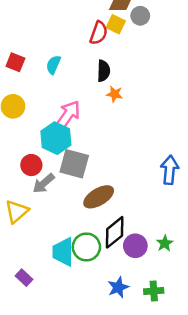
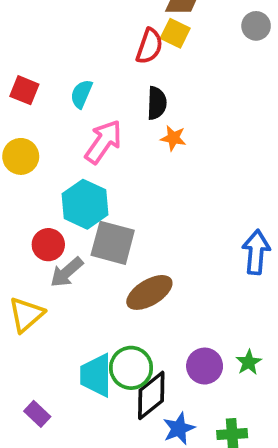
gray circle: (140, 16) -> (256, 26), moved
pink arrow: (68, 115) -> (103, 142), moved
black diamond: (115, 232) -> (151, 395), moved

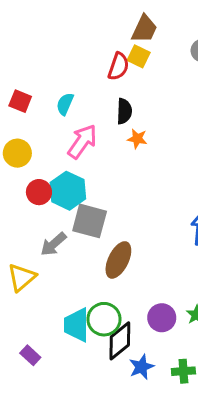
red circle: (48, 245) -> (39, 192), moved
brown ellipse: (149, 292) -> (118, 260), turned -33

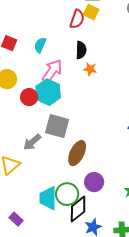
cyan hexagon: (68, 191) -> (48, 92), moved
red circle: (39, 192) -> (29, 97), moved
purple circle: (162, 318) -> (94, 182), moved

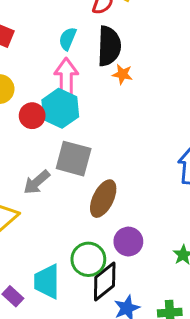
cyan semicircle: (40, 45) -> (68, 39), moved
black semicircle: (81, 50) -> (109, 46), size x1.5
pink arrow: (52, 71) -> (66, 77), turned -35
cyan trapezoid: (48, 198) -> (47, 281), moved

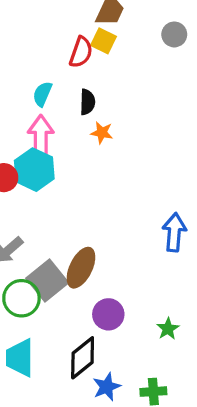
black semicircle: (109, 46) -> (87, 102), size x0.6
gray square: (74, 159) -> (47, 281), moved, turned 36
green circle: (88, 259) -> (21, 298), moved

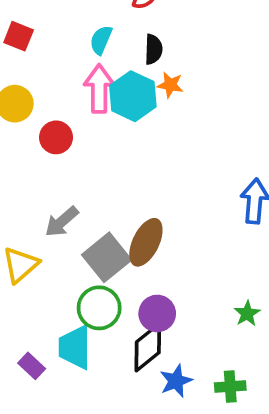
cyan hexagon: (34, 170) -> (133, 96), moved
green circle: (21, 298) -> (99, 308), moved
purple circle: (108, 314) -> (157, 313), moved

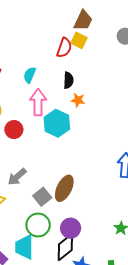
cyan semicircle: (101, 40) -> (30, 75), moved
cyan hexagon: (133, 96) -> (57, 123), moved
gray square: (107, 257) -> (42, 197), size x0.7

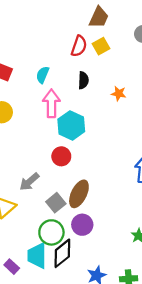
yellow square: (79, 40) -> (101, 46), moved, turned 35
orange star: (78, 100) -> (119, 93), moved
red circle: (14, 130) -> (61, 156), moved
purple circle: (71, 228) -> (82, 225), moved
black diamond: (65, 247) -> (62, 253), moved

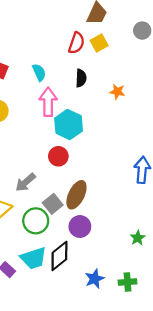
cyan semicircle: (43, 75) -> (39, 72), turned 133
green circle: (51, 232) -> (36, 221), moved
cyan trapezoid: (37, 256) -> (33, 258), turned -108

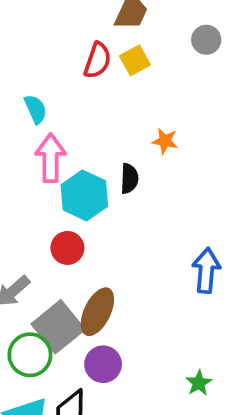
black semicircle: (81, 78) -> (129, 179), moved
gray square: (53, 204) -> (58, 327), size x1.5

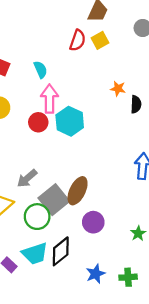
black semicircle: (129, 179) -> (136, 104), moved
red circle: (67, 248) -> (38, 122), moved
purple circle: (103, 364) -> (93, 222), moved

